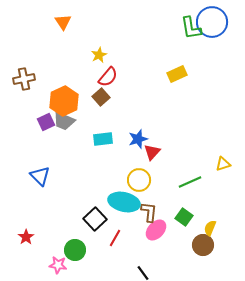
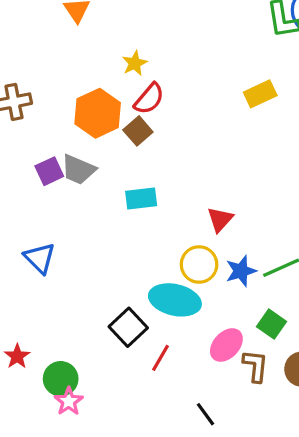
orange hexagon: (64, 101) -> (98, 113), moved
blue star: (138, 139) -> (241, 271), moved
brown L-shape: (149, 212) -> (255, 366), moved
green circle: (75, 250) -> (61, 379), moved
pink star: (58, 265) -> (69, 401), turned 30

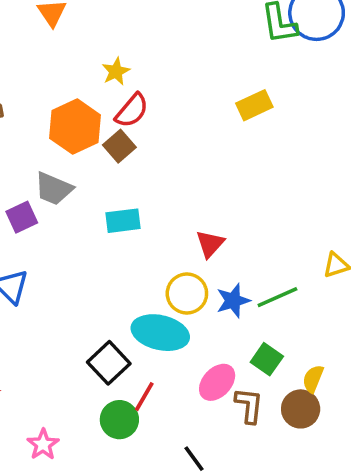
purple square: (49, 171) -> (22, 217), moved
green circle: (61, 379) -> (119, 420), moved

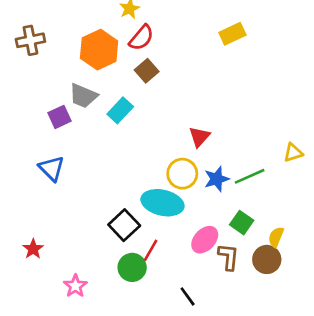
brown square: (119, 146) -> (147, 71), moved
cyan rectangle: (123, 221) -> (120, 110), moved, turned -40

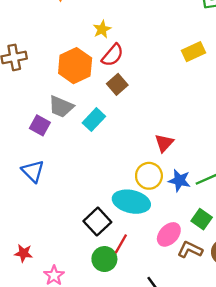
purple square: (59, 117) -> (40, 125), turned -36
blue star: (217, 179) -> (179, 181), turned 30
red star: (33, 249) -> (24, 253), moved, turned -30
brown L-shape: (228, 257) -> (190, 250), turned -70

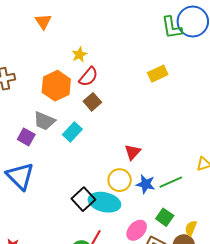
blue triangle: (33, 171) -> (20, 176), size x1.4
black square: (97, 222) -> (83, 199), moved

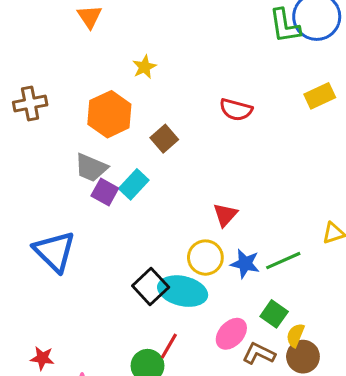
yellow rectangle: (158, 74) -> (320, 96), moved
red semicircle: (88, 77) -> (236, 110), moved, turned 65
purple square: (26, 137) -> (105, 192), moved
yellow semicircle: (191, 228) -> (295, 335), moved

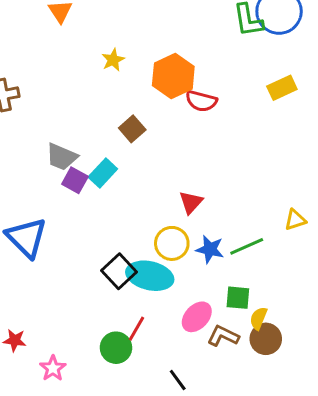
orange hexagon: (109, 114) -> (173, 76), moved
green square: (274, 314) -> (238, 298), turned -30

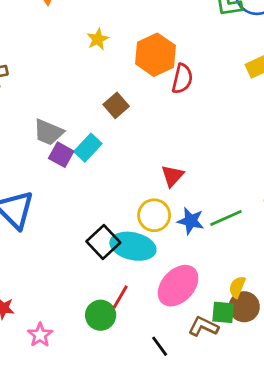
red semicircle: (201, 101) -> (182, 79), turned -92
green square: (238, 298) -> (223, 312), moved
pink ellipse: (197, 317) -> (178, 286), size x1.4
brown L-shape: (223, 336) -> (203, 326), moved

